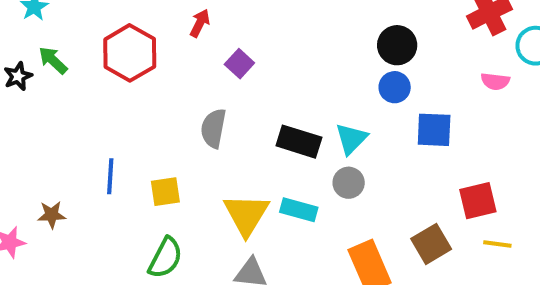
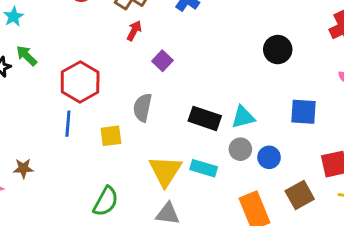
red hexagon: (130, 53) -> (80, 82), moved
blue circle: (395, 87) -> (269, 157), moved
cyan triangle: (351, 139) -> (243, 117), turned 30
blue line: (110, 176) -> (68, 124), moved
yellow square: (165, 192) -> (111, 136), moved

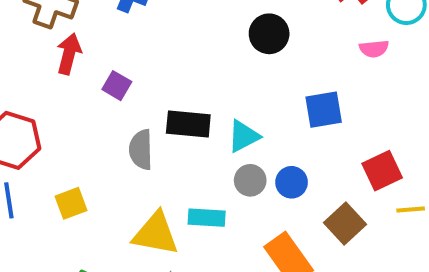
red arrow: (134, 31) -> (69, 54), size x1.4
gray semicircle: (143, 108) -> (141, 150), moved
black rectangle: (205, 118) -> (188, 124), moved
yellow triangle: (165, 171) -> (156, 234), turned -39

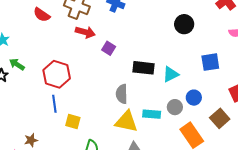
red arrow: (69, 54) -> (85, 32), turned 90
gray semicircle: (141, 150) -> (122, 94), moved
gray circle: (250, 180) -> (175, 107), moved
yellow square: (71, 203) -> (73, 122), moved, turned 35

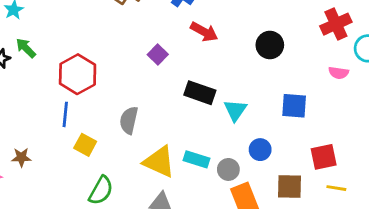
red arrow: (85, 32) -> (204, 32), moved
cyan triangle: (171, 74) -> (235, 110), turned -42
gray semicircle: (122, 94) -> (129, 120), moved
gray circle: (175, 107) -> (228, 169), moved
brown square: (220, 118) -> (289, 187), turned 30

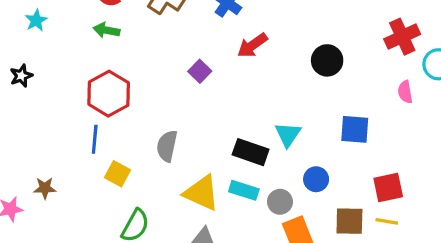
red arrow: (204, 32) -> (252, 45), turned 116
green arrow: (26, 48) -> (106, 30), moved, turned -35
pink semicircle: (339, 73) -> (405, 92), turned 72
black rectangle: (200, 93) -> (251, 152), moved
yellow line: (336, 188) -> (387, 221), moved

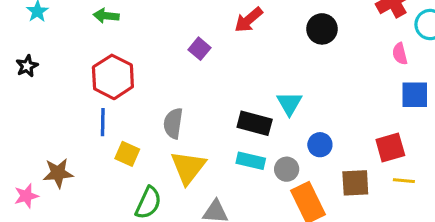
blue square: (355, 129) -> (415, 95), moved
brown star: (45, 188) -> (58, 173), size x1.4
yellow triangle: (201, 193) -> (188, 167), moved, turned 48
yellow line: (387, 221) -> (404, 181), moved

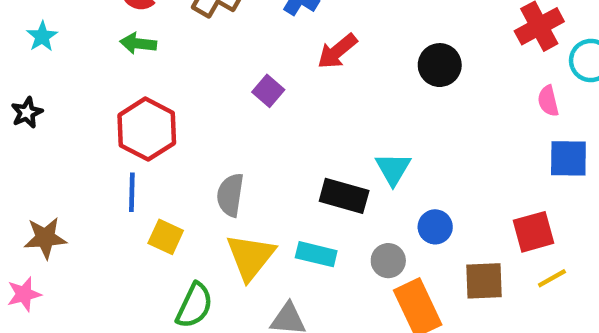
cyan rectangle: (251, 161) -> (316, 254), moved
brown star: (58, 173) -> (45, 238), moved
yellow line: (404, 181) -> (552, 278), turned -35

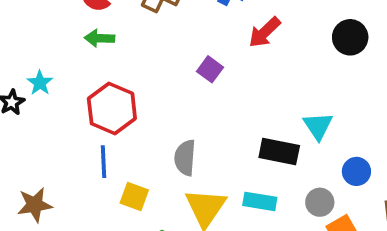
cyan star: (42, 36) -> (40, 83), moved

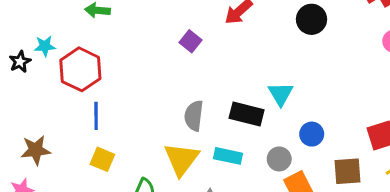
cyan star: (40, 83) -> (45, 46), turned 30
red hexagon: (112, 108) -> (80, 69), moved
gray semicircle: (185, 158) -> (194, 116), moved
yellow square: (134, 196) -> (102, 159), moved

